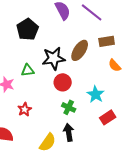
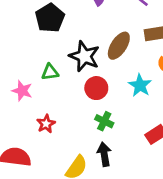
black star: (54, 58) -> (84, 56), turned 30
cyan star: (96, 94) -> (140, 85), moved

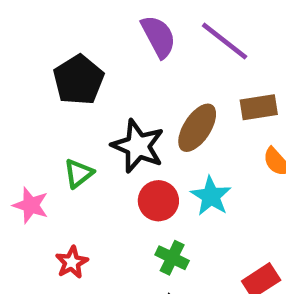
green triangle: (50, 72) -> (79, 173), turned -30
cyan star: (140, 85) -> (211, 196), moved

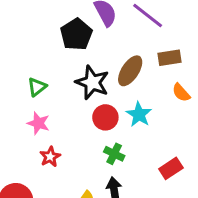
black pentagon: (79, 80) -> (76, 34), moved
green triangle: (79, 173) -> (37, 87), moved
pink star: (31, 205) -> (38, 123), moved

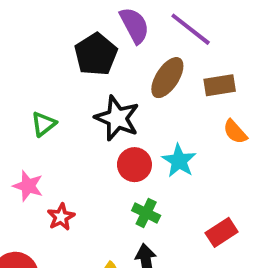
brown ellipse: (130, 71) -> (167, 78), moved
pink star: (38, 123) -> (28, 186), moved

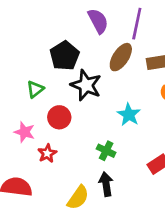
purple line: (191, 29) -> (137, 24), turned 64
black pentagon: (96, 54) -> (65, 56), moved
red circle: (134, 165) -> (59, 117), moved

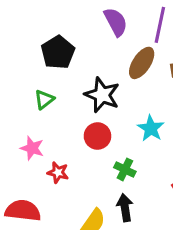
black pentagon: (65, 56) -> (58, 52), moved
red circle: (59, 117) -> (97, 136), moved
red star: (47, 153) -> (58, 173), turned -30

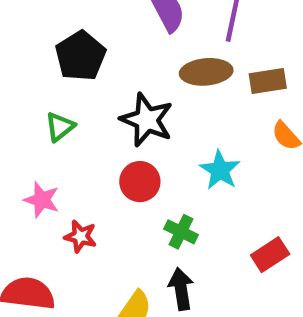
brown ellipse: (142, 63) -> (206, 72), turned 52

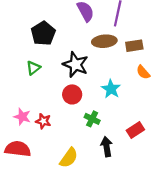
pink star: (42, 200) -> (22, 117), moved
black arrow: (181, 289) -> (107, 147), moved

